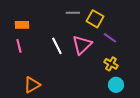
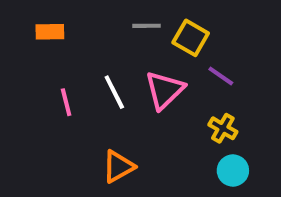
orange rectangle: (22, 25) -> (50, 32), moved
pink line: (19, 46) -> (66, 102), moved
orange triangle: (32, 85) -> (118, 166), moved

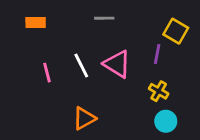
yellow square: (191, 38) -> (176, 31), moved
purple line: (221, 76) -> (157, 54), turned 66
pink triangle: (165, 90) -> (117, 64), turned -44

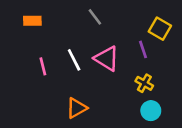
gray line: (104, 18) -> (95, 17), turned 54
purple line: (157, 54) -> (143, 49), turned -30

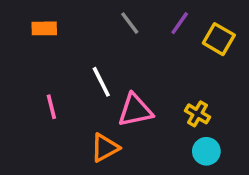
purple line: (143, 49) -> (180, 23), moved, turned 54
pink triangle: (107, 59) -> (135, 110), moved, turned -44
pink line: (43, 66) -> (51, 107), moved

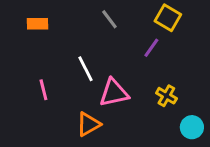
purple line: (180, 23) -> (151, 48), moved
yellow square: (219, 39) -> (168, 18), moved
cyan circle: (206, 151) -> (192, 127), moved

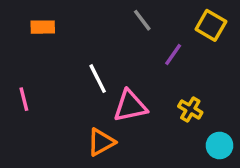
yellow square: (168, 18) -> (211, 25), moved
gray line: (109, 19) -> (142, 20), moved
pink line: (43, 90) -> (24, 99), moved

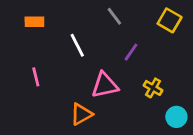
purple line: (173, 55) -> (131, 52), moved
white line: (98, 79) -> (77, 45), moved
pink line: (24, 99) -> (36, 77), moved

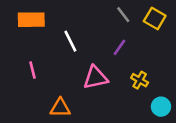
gray line: (114, 16) -> (123, 15), moved
orange rectangle: (34, 22) -> (31, 20), size x1.5
orange triangle: (81, 114) -> (60, 108), moved, turned 30

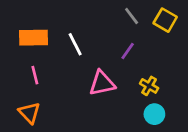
orange rectangle: (31, 20) -> (33, 38), moved
cyan circle: (161, 107) -> (154, 114), moved
orange triangle: (60, 108) -> (29, 113), moved, turned 45

